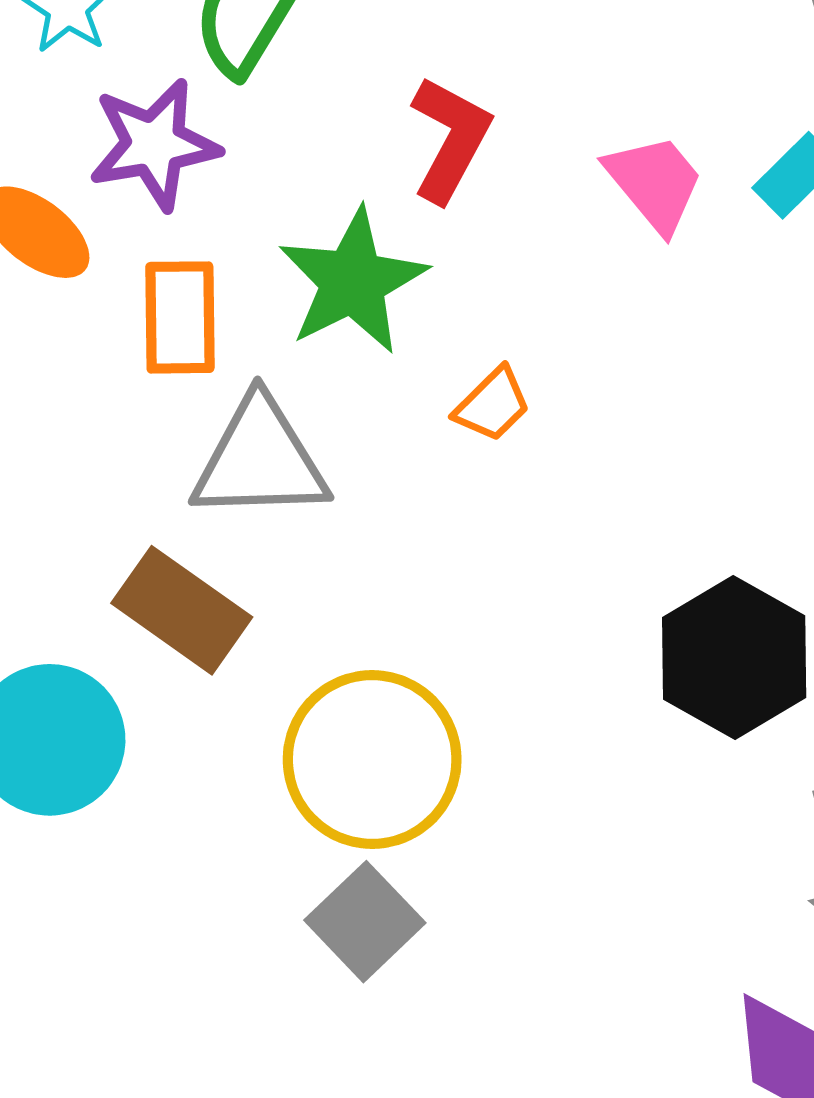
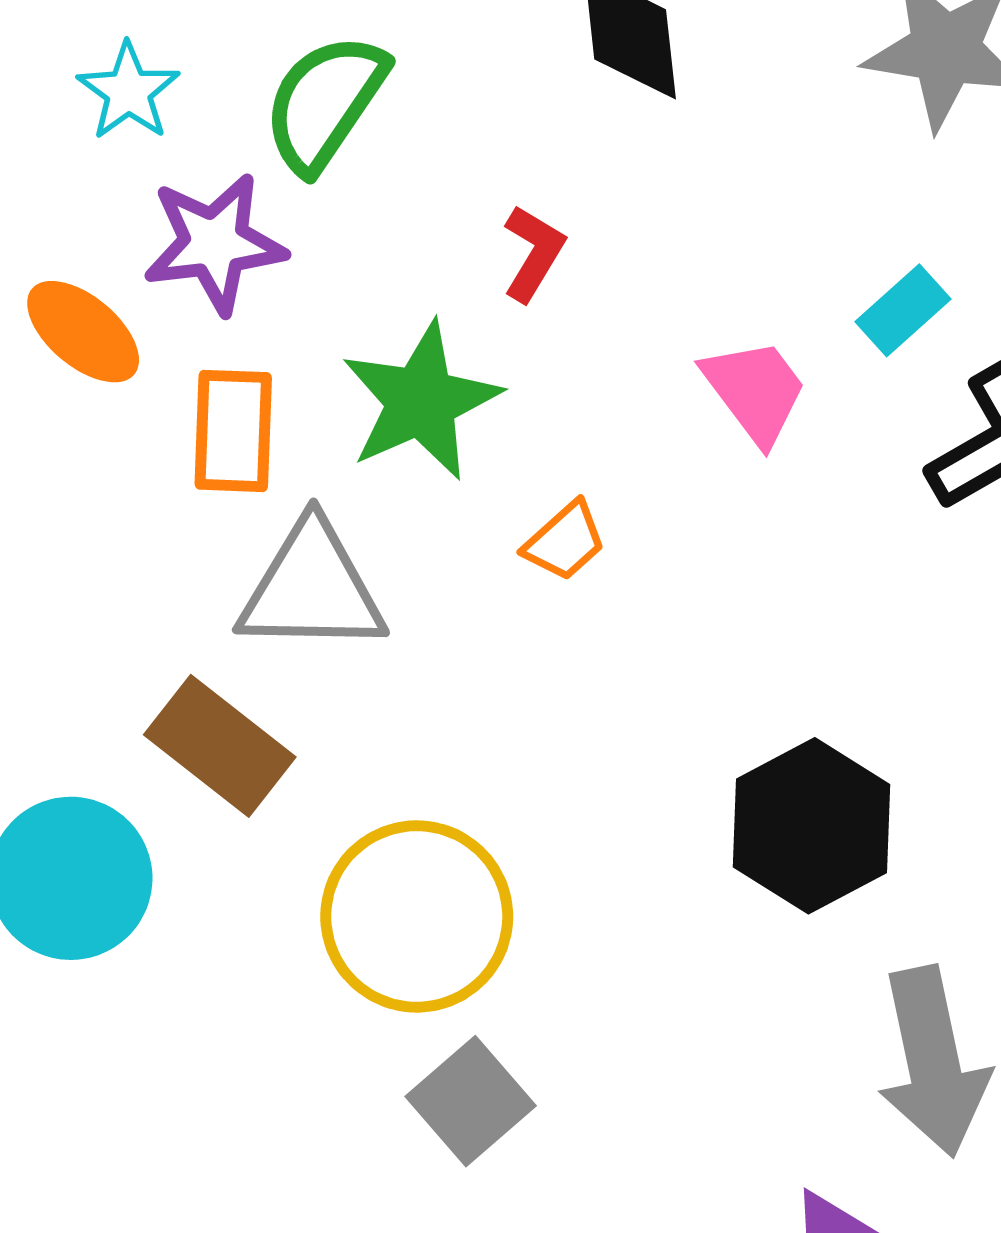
red L-shape: (450, 139) -> (533, 253), size x0.7
pink trapezoid: (655, 183) -> (755, 391), moved
gray square: (365, 922) -> (471, 1101), moved

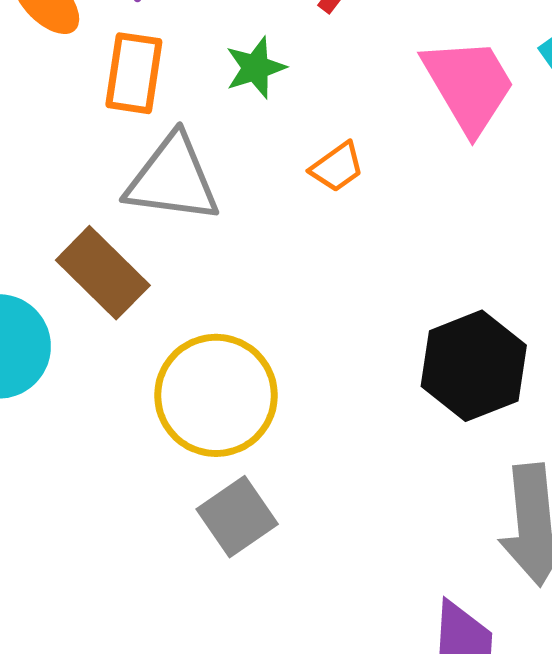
pink trapezoid: (755, 391) -> (469, 85), size x1.4
green star: (421, 401) -> (256, 68), size x0.6

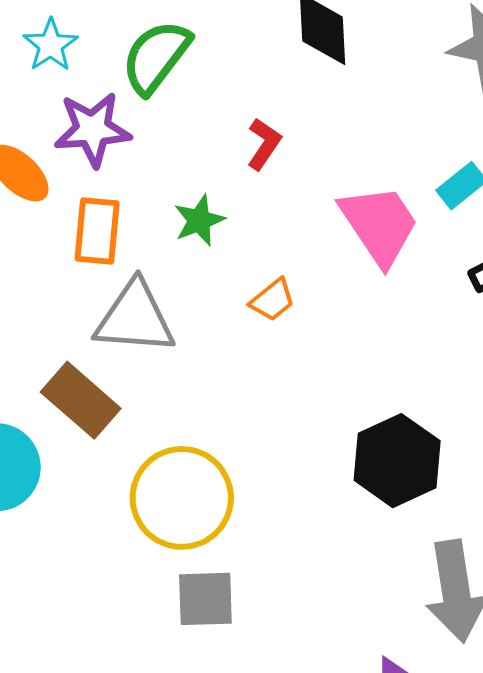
gray square: (237, 517) -> (205, 599), turned 36

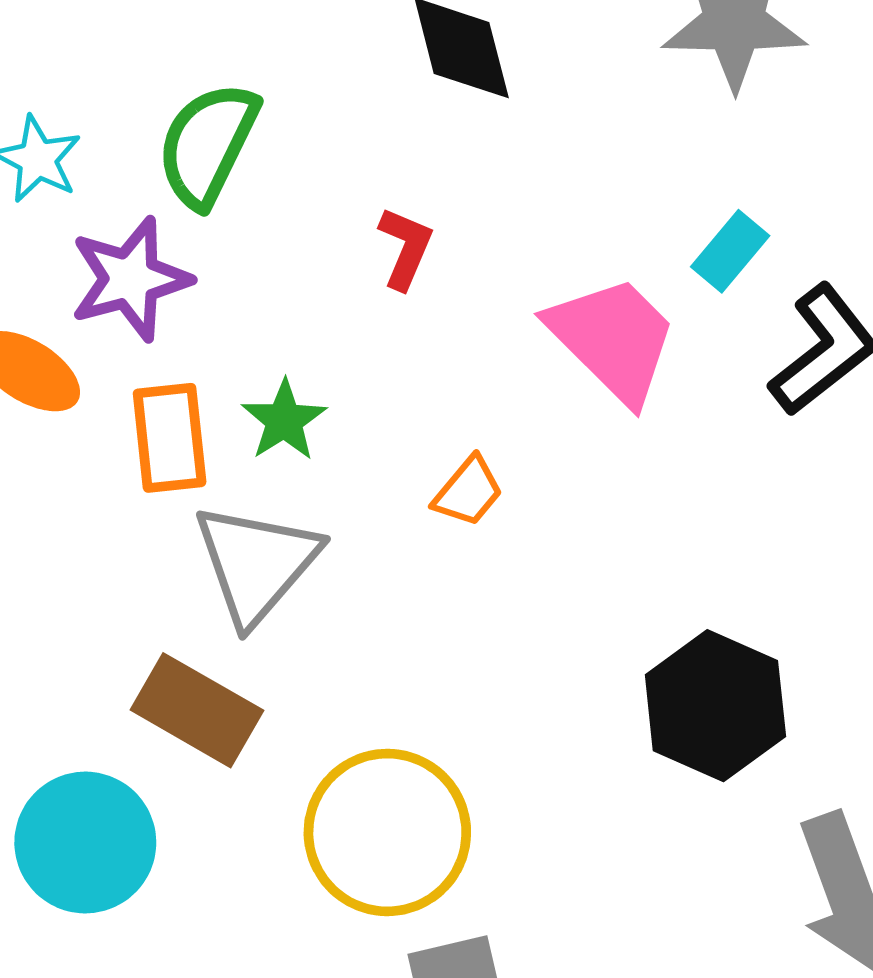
green star: (199, 220) -> (284, 420), moved
gray triangle: (135, 318) -> (257, 563), turned -42

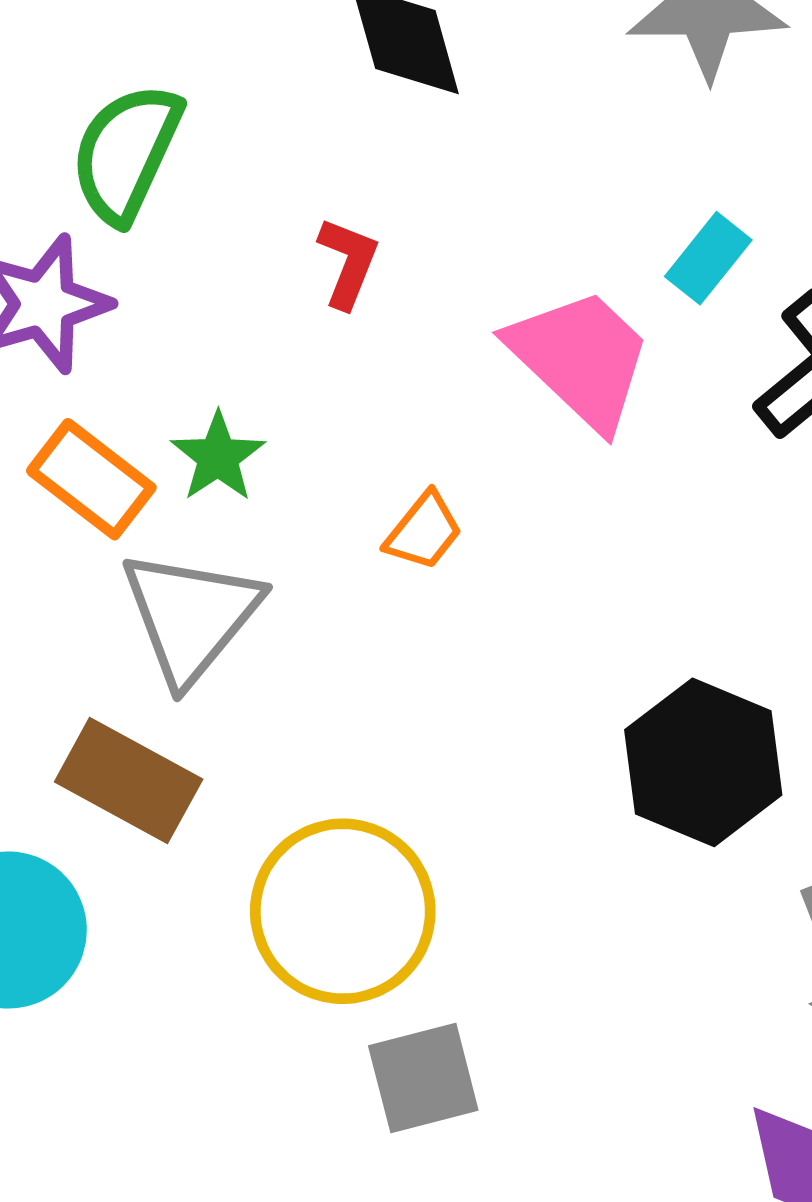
orange rectangle: (170, 438) -> (91, 479), turned -45

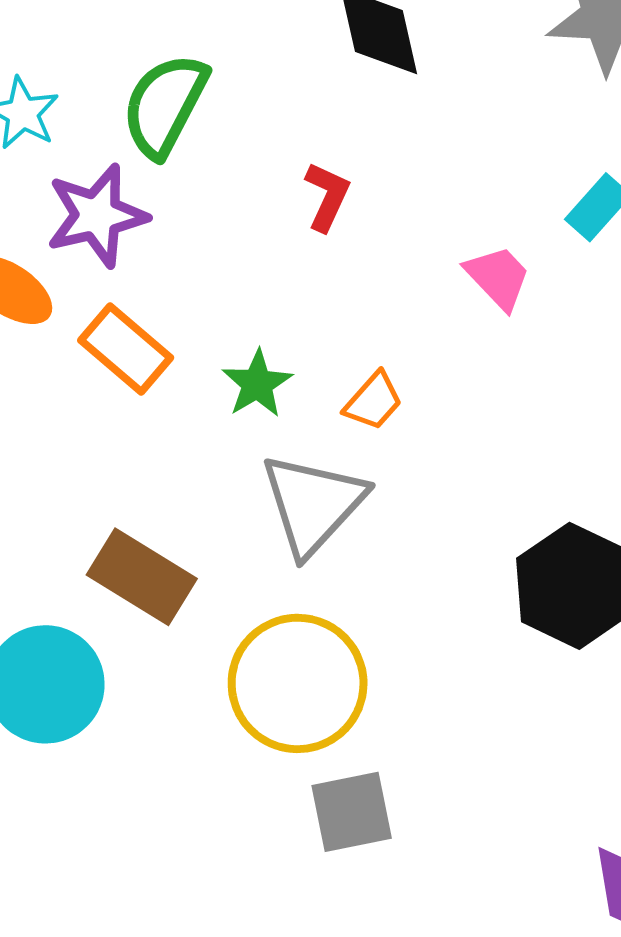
pink trapezoid: (580, 358) -> (498, 277), size x0.6
green star: (218, 457) -> (257, 384), moved
gray triangle: (191, 616) -> (313, 504), moved

